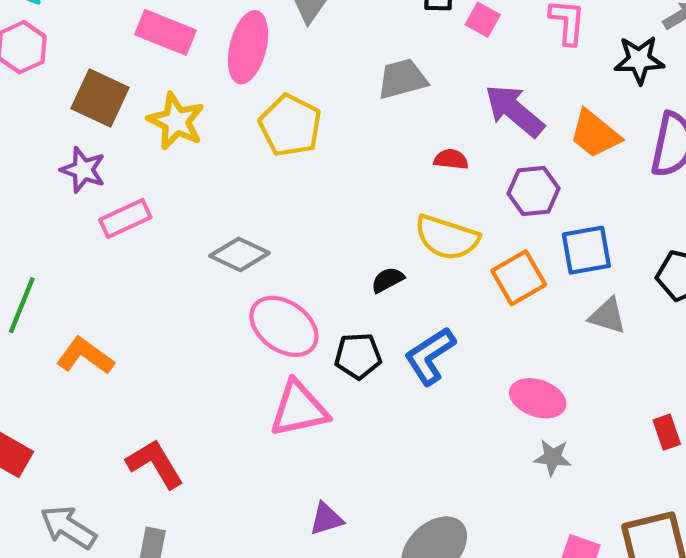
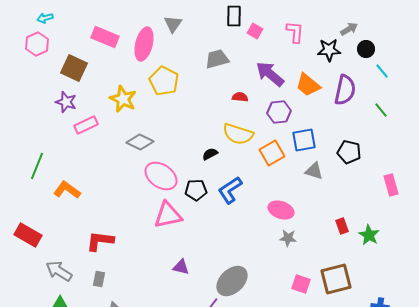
yellow star: (176, 121) -> (123, 99), moved
red L-shape: (155, 464) -> (100, 241), turned -52
purple triangle: (326, 519) -> (181, 267), turned 30

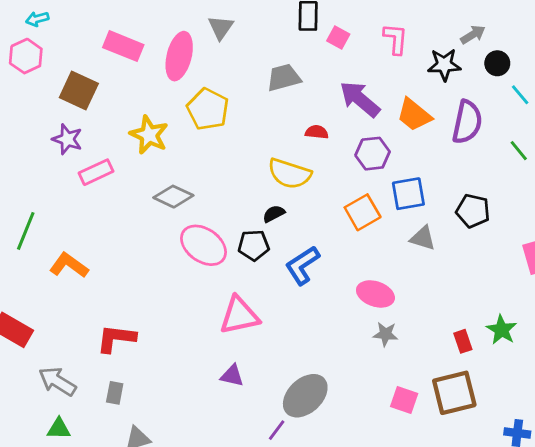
yellow semicircle: (238, 134) -> (289, 174), moved
black pentagon: (196, 190) -> (254, 245), moved
pink triangle: (168, 215) -> (239, 315), moved
red rectangle: (342, 226) -> (463, 341), moved

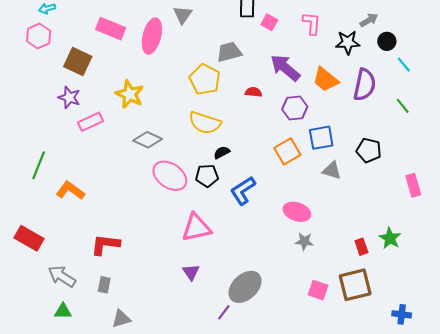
yellow pentagon: (208, 109) -> (205, 79), moved
yellow semicircle: (289, 174) -> (205, 123), moved
purple triangle: (232, 376) -> (191, 272), turned 42

